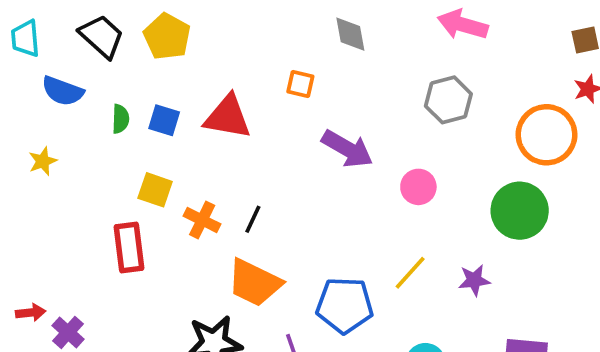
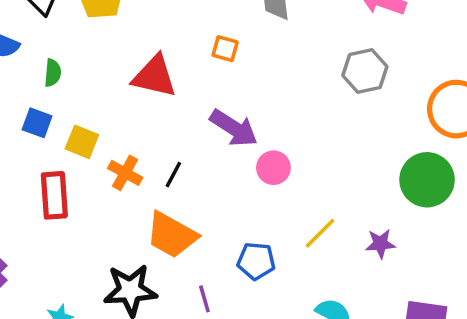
blue square: (164, 120) -> (37, 123), moved
purple arrow: (347, 149) -> (234, 128), moved
pink circle: (418, 187) -> (273, 168), moved
blue pentagon: (345, 305) -> (256, 261), size x0.7

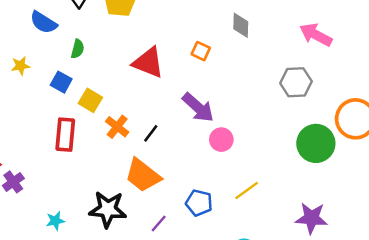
green circle: (427, 180) -> (316, 143), moved
purple star: (380, 244) -> (311, 218), moved, size x1.5
purple line: (204, 299) -> (159, 224), turned 48

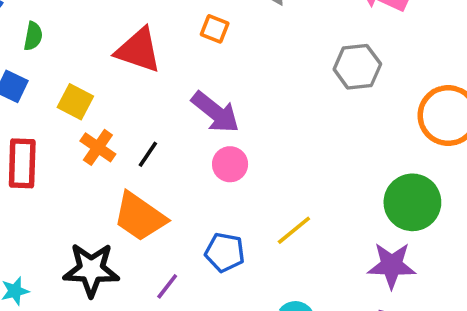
yellow square: (90, 100) -> (75, 102), moved
pink circle: (221, 140) -> (230, 164), moved
green circle: (316, 143) -> (412, 202), moved

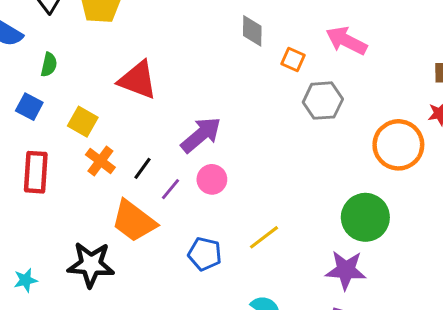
orange square: (215, 29) -> (293, 60), moved
purple arrow: (215, 112) -> (201, 135), turned -81
purple line: (167, 286) -> (171, 189), moved

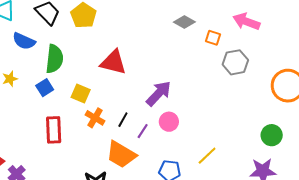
gray diamond: (252, 31) -> (184, 22), turned -55
green semicircle: (49, 65) -> (54, 59), size x1.8
blue square: (29, 107) -> (45, 88), turned 36
green circle: (365, 217) -> (272, 135), size x0.7

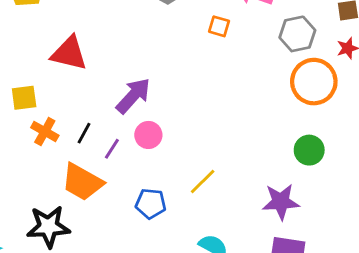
orange square: (213, 38) -> (219, 26), moved
gray hexagon: (235, 62) -> (297, 34), moved
yellow square: (81, 94) -> (24, 98), turned -30
green circle: (272, 135) -> (309, 150), moved

